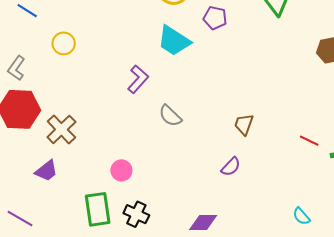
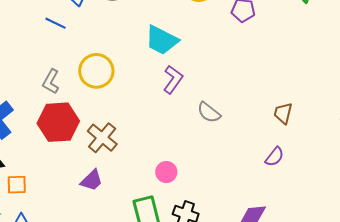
cyan trapezoid: (174, 41) -> (162, 40), moved
yellow circle: (64, 43) -> (96, 71), moved, size x1.5

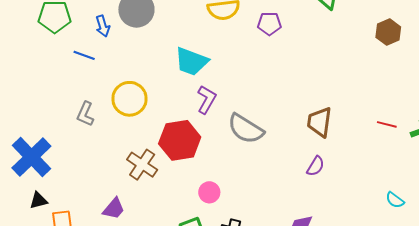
gray semicircle: (209, 112) -> (246, 129), size x1.5
brown trapezoid: (283, 113) -> (320, 122), size x1.4
red hexagon: (58, 122) -> (180, 140), moved
purple trapezoid: (92, 180) -> (114, 209), moved

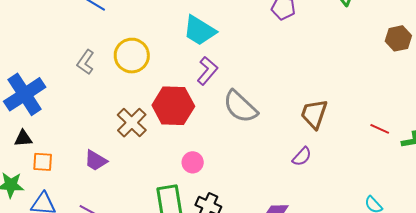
purple trapezoid: (114, 209) -> (96, 160), turned 70

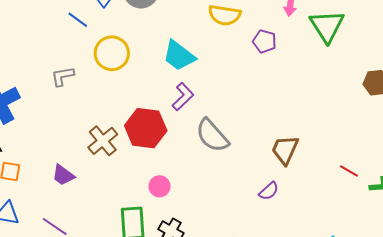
yellow circle: (132, 56) -> (112, 53), moved
gray L-shape: (86, 62) -> (63, 76), turned 40

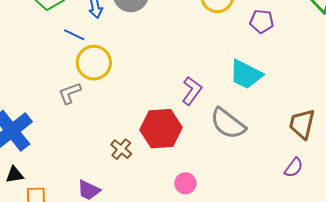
yellow circle: (112, 53) -> (94, 63), moved
cyan trapezoid: (179, 56) -> (246, 74), moved
brown cross: (103, 141) -> (121, 149), size x0.7

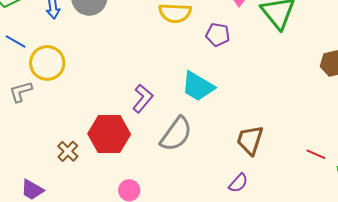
blue line: (74, 35) -> (16, 41), moved
gray semicircle: (228, 124) -> (176, 134), turned -96

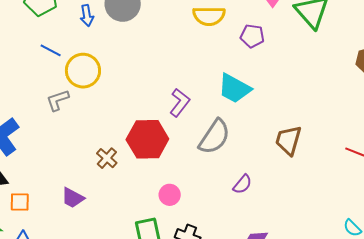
purple semicircle: (238, 183) -> (242, 184), moved

